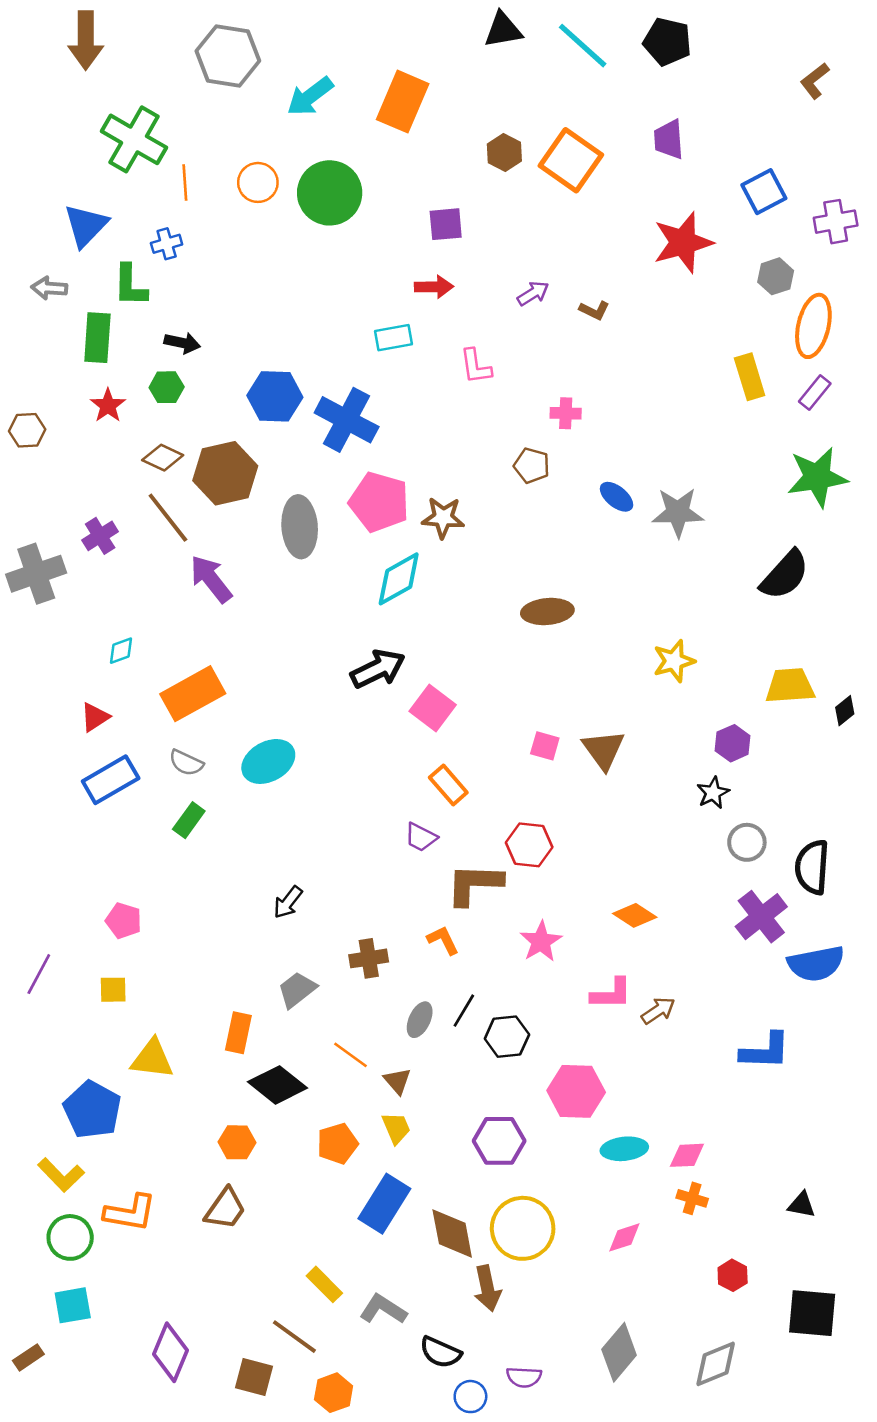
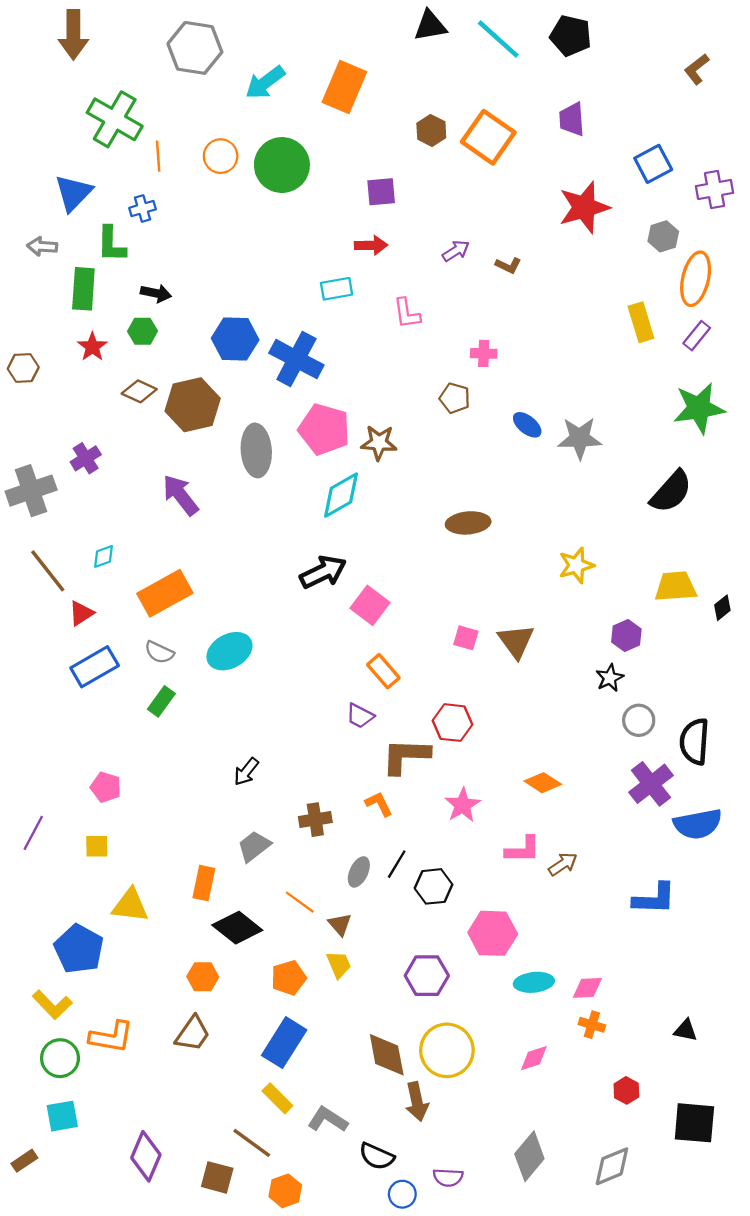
brown line: (168, 518) -> (48, 571), moved
blue rectangle: (384, 1204) -> (284, 1043), moved

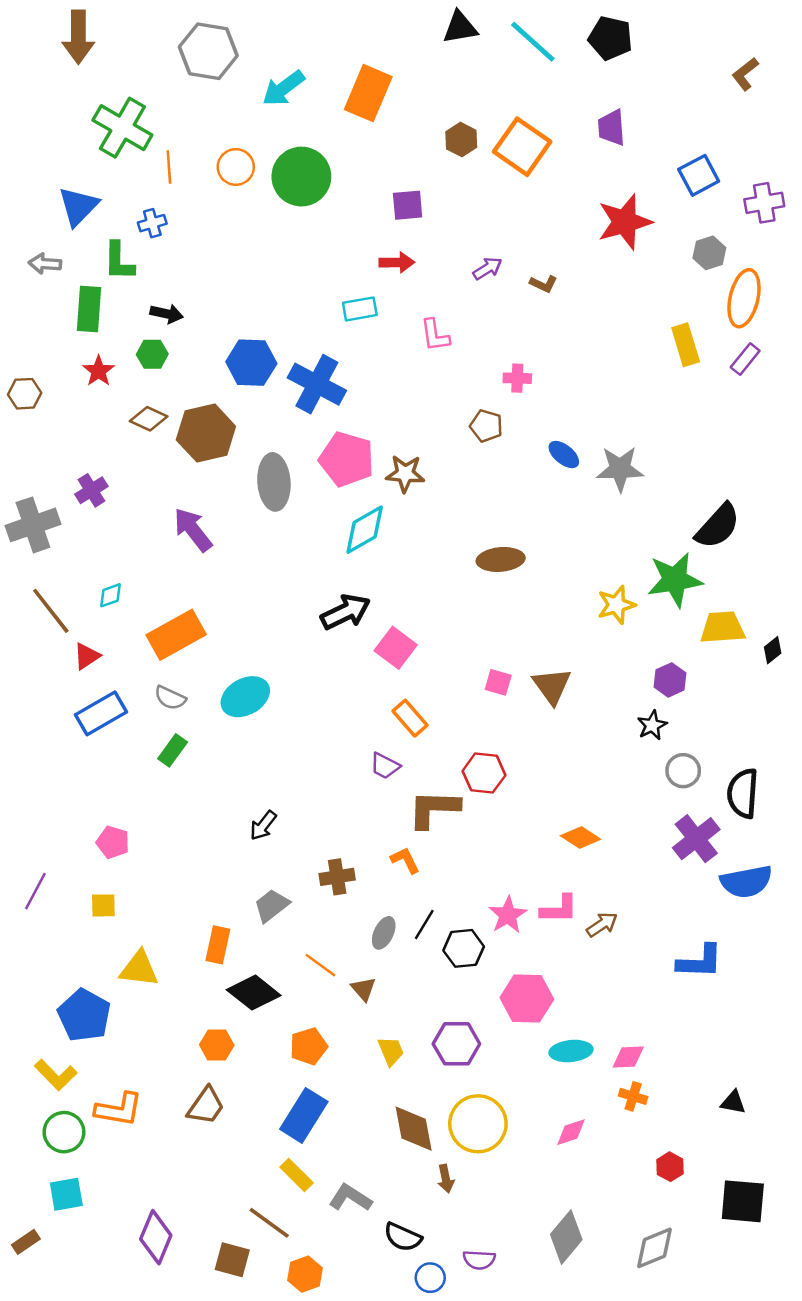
green star: (699, 408) -> (675, 580), moved
pink star: (463, 805) -> (508, 915), moved
yellow trapezoid: (339, 964) -> (391, 1051), moved
brown arrow: (417, 1102) -> (446, 1179), size x0.7

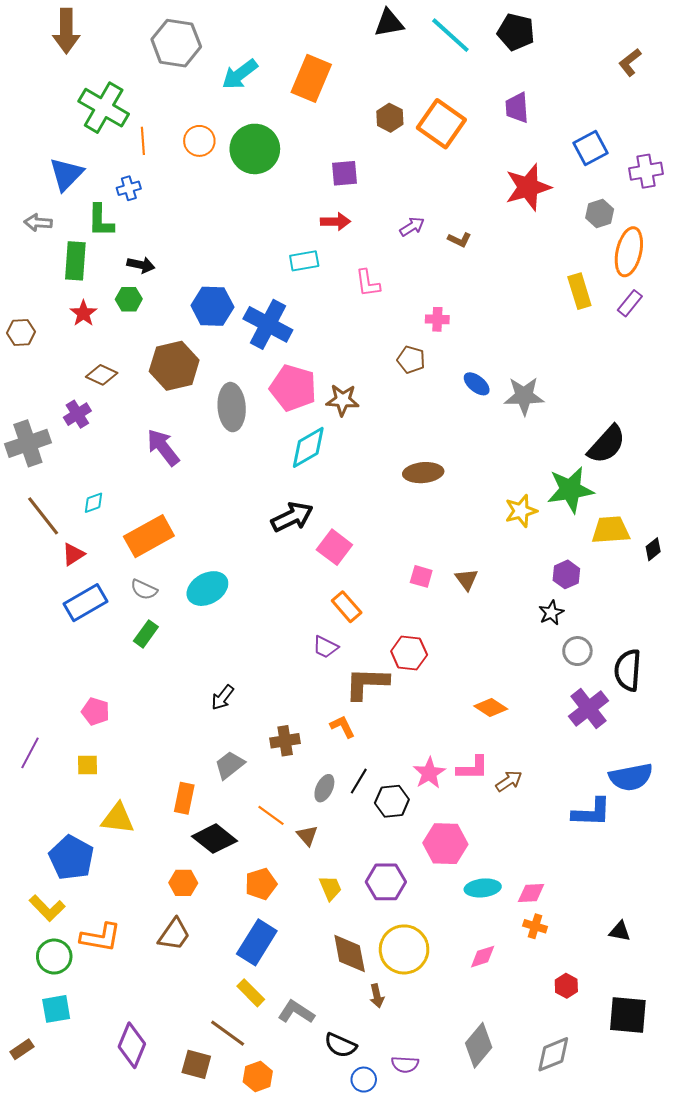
brown diamond: (149, 419) -> (102, 375), moved
brown triangle: (552, 686) -> (467, 579), size x0.7
blue semicircle: (746, 882) -> (631, 777), moved

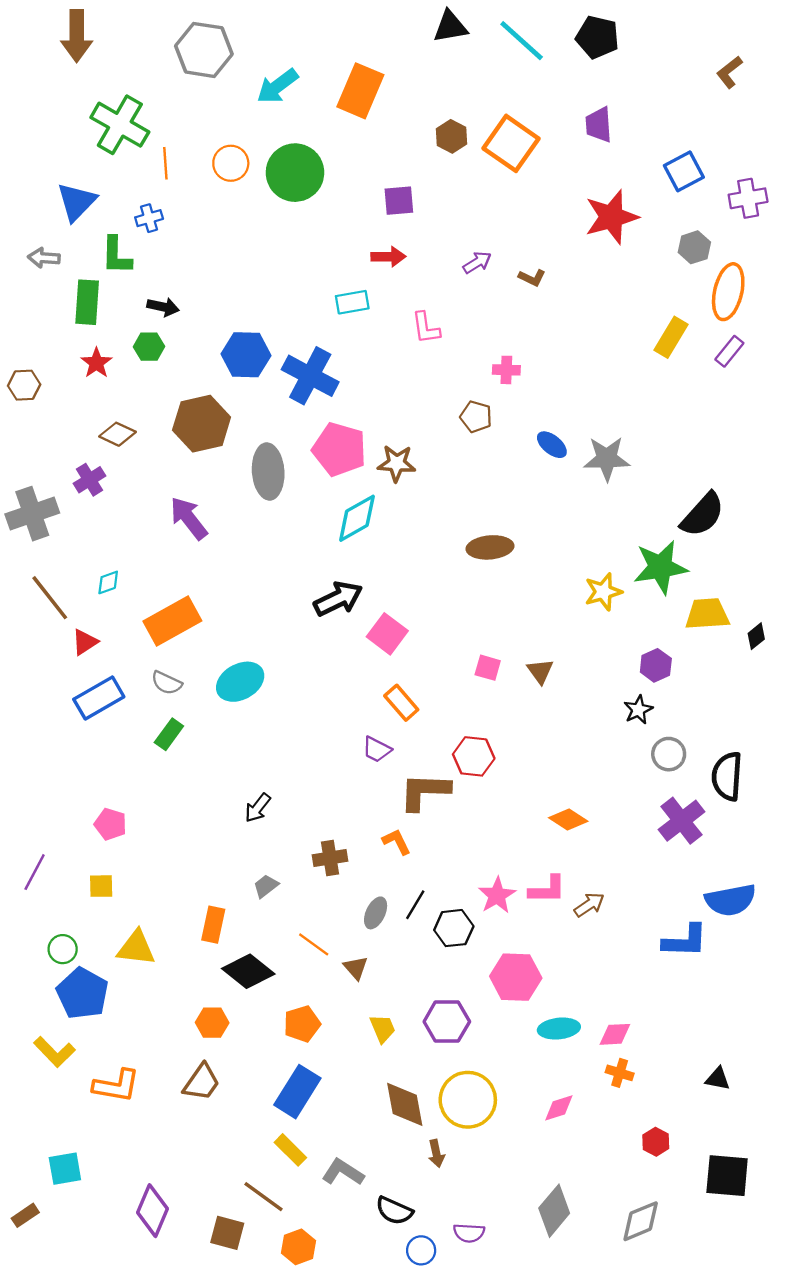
yellow rectangle: (579, 291) -> (671, 337), turned 48
gray trapezoid: (230, 765) -> (266, 886), size x0.7
green circle: (54, 957) -> (63, 949), moved, size x0.7

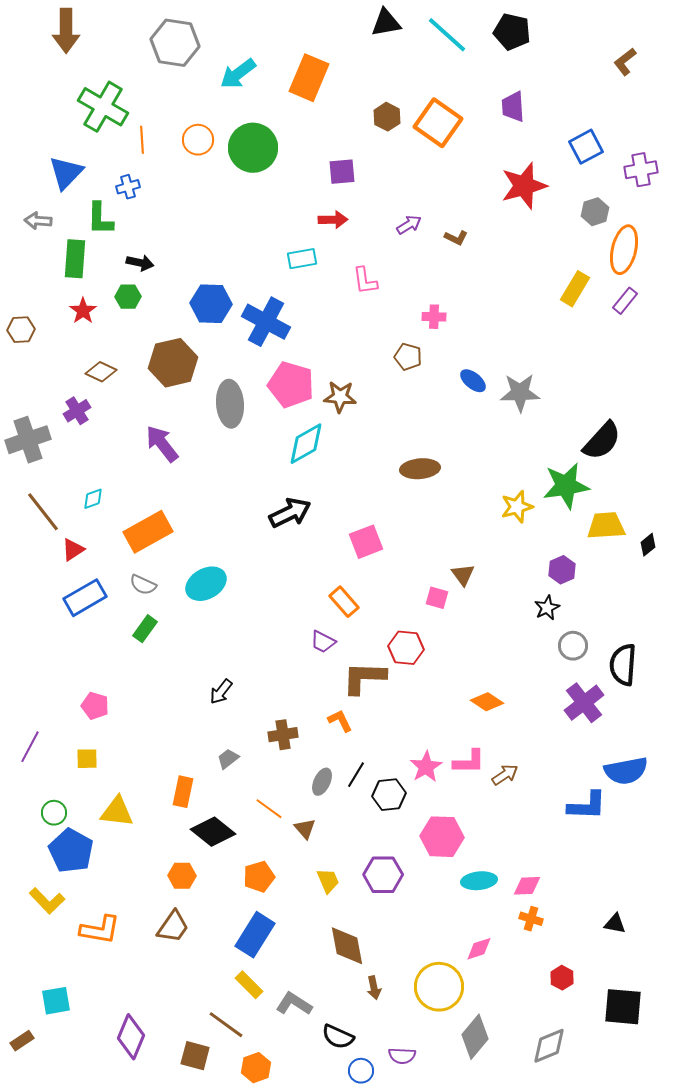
pink square: (387, 634) -> (366, 542), moved, turned 32
pink square: (488, 668) -> (437, 598), moved
yellow circle: (468, 1100) -> (439, 987), moved

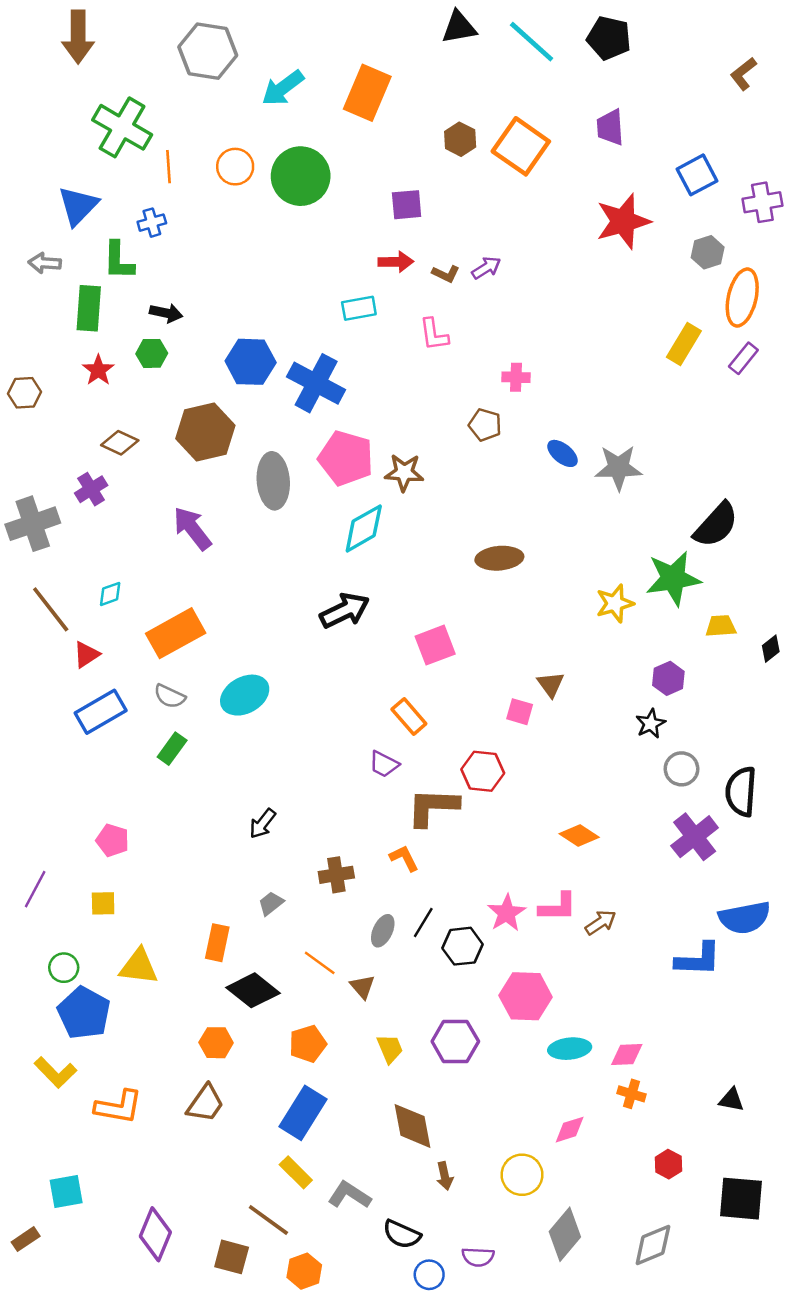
brown L-shape: (456, 238) -> (446, 274), moved
yellow trapezoid: (606, 526) -> (721, 626), size x0.7
yellow circle: (439, 987) -> (522, 1175), size x0.7

